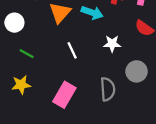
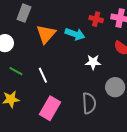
white line: (72, 50) -> (43, 75), moved

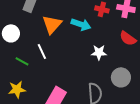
white line: (43, 75) -> (42, 51), moved

